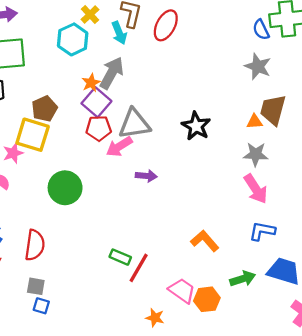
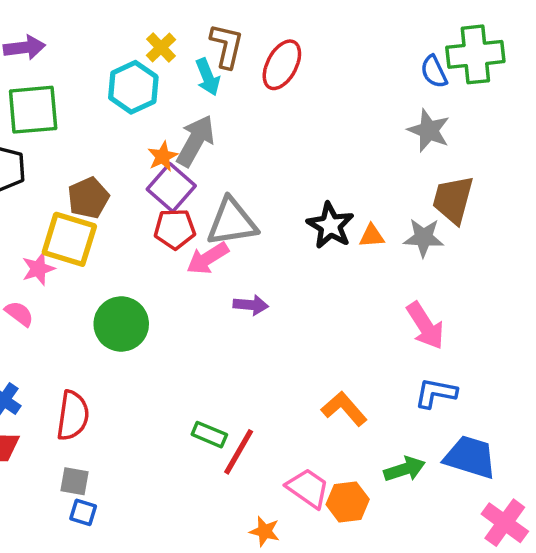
orange triangle: (255, 122) -> (372, 236), moved
gray star: (256, 154) -> (424, 238), moved

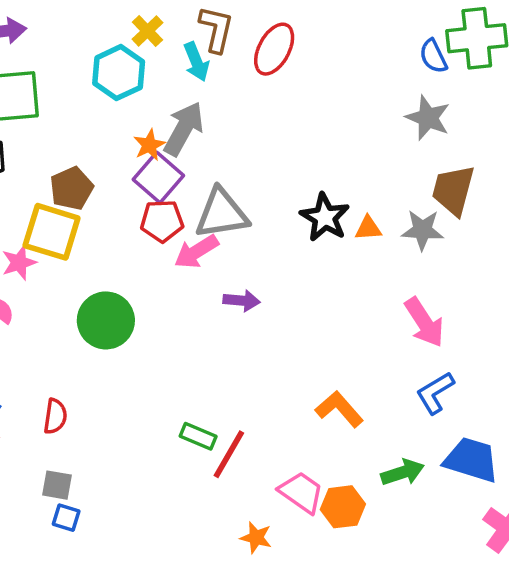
blue L-shape: (436, 393) -> (435, 393), turned -42
red semicircle: (73, 416) -> (55, 416), size x0.7

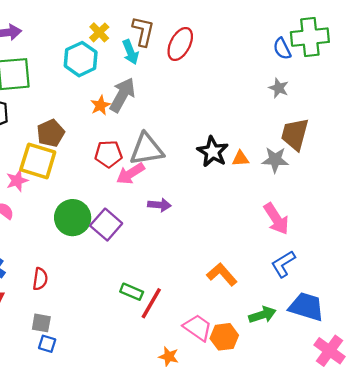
gray star: (428, 118) -> (279, 88), size x0.7
purple square: (158, 178) -> (106, 225), moved

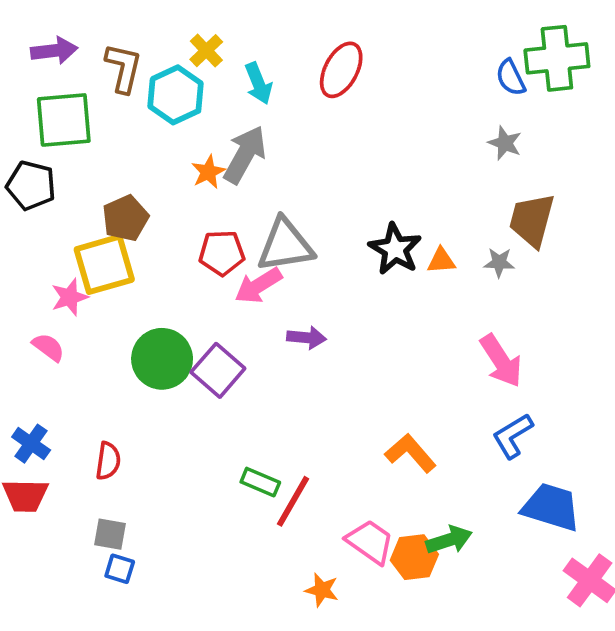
brown L-shape: (143, 31) -> (124, 68), moved
gray star: (275, 160) -> (499, 262), size x0.7
yellow square: (38, 161) -> (104, 264), turned -33
green arrow: (262, 315) -> (449, 540), moved

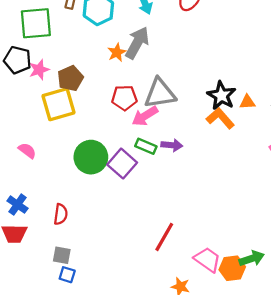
pink star: (70, 297) -> (39, 70), moved
orange L-shape: (411, 453) -> (220, 118), moved
green rectangle: (260, 482) -> (146, 146), moved

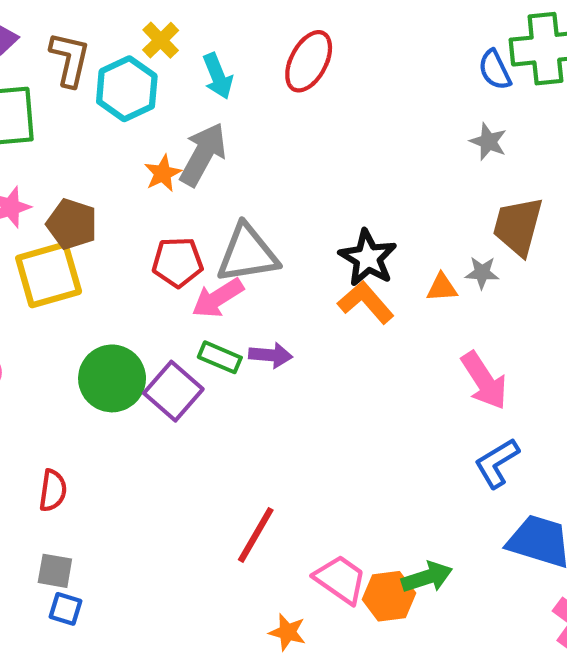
brown pentagon: (70, 78) -> (72, 224), turned -30
orange triangle: (247, 102) -> (442, 288), moved

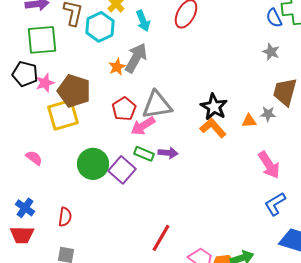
brown pentagon: (72, 224) -> (74, 91), size x1.4
red pentagon: (178, 262) -> (124, 109), turned -30

